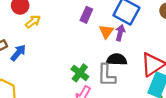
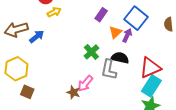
green cross: (80, 73) -> (91, 52), moved

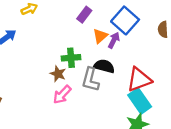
green cross: (91, 52) -> (71, 58), turned 35
cyan rectangle: (151, 86) -> (140, 101), turned -70
brown star: (73, 92) -> (58, 74), moved

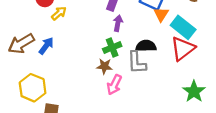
orange triangle: (100, 36) -> (161, 14), moved
purple arrow: (114, 40) -> (118, 23), moved
cyan rectangle: (140, 101) -> (183, 27), moved

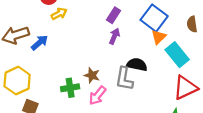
green cross: (112, 48) -> (70, 88), moved
red triangle: (183, 49) -> (185, 88), moved

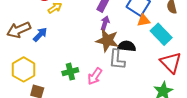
orange triangle: (159, 37) -> (144, 20), turned 40
brown star: (92, 75) -> (107, 40), moved, size x1.6
red triangle: (185, 88) -> (171, 63), turned -45

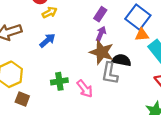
blue arrow: (40, 35) -> (47, 40), moved
pink arrow: (95, 76) -> (85, 89), turned -78

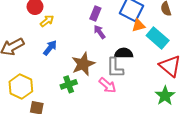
purple arrow: (101, 34) -> (99, 32), turned -48
brown star: (102, 52) -> (83, 64), moved, turned -30
pink arrow: (85, 89) -> (107, 85), moved

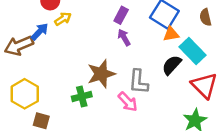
blue arrow: (50, 48) -> (40, 32), moved
black semicircle: (124, 53) -> (172, 65), moved, turned -54

